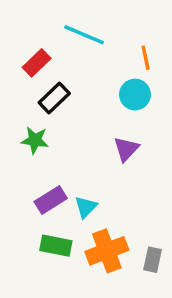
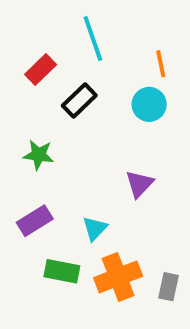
cyan line: (84, 35) -> (93, 38), turned 48
black rectangle: (54, 98) -> (79, 100), moved
purple triangle: (126, 149) -> (139, 184), moved
purple rectangle: (51, 200) -> (35, 221), moved

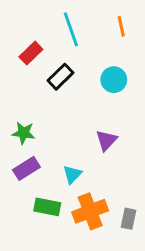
orange line: (161, 64) -> (121, 26), moved
green star: (39, 155) -> (24, 133), moved

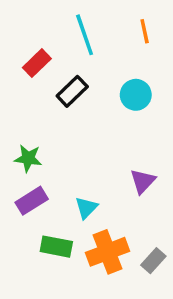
purple triangle: (106, 140) -> (143, 181), moved
gray rectangle: (129, 219) -> (153, 261), turned 30

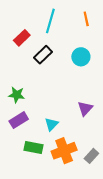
cyan line: (85, 35) -> (50, 21), turned 35

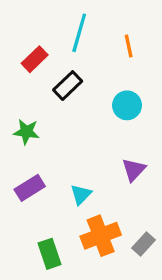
orange line: (86, 19) -> (129, 46), moved
cyan circle: (81, 57) -> (127, 105), moved
green star: (17, 95) -> (26, 132), moved
green rectangle: (33, 148) -> (49, 254), moved, turned 60

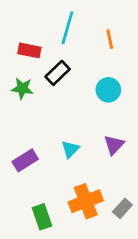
red rectangle: (35, 59) -> (29, 50), turned 55
green star: (26, 132) -> (22, 88), moved
cyan triangle: (81, 194) -> (70, 149), moved

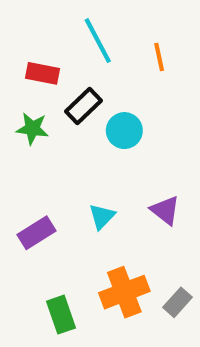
cyan line: (67, 28) -> (98, 41), turned -44
cyan circle: (108, 90) -> (124, 131), moved
purple triangle: (114, 145) -> (165, 210), turned -35

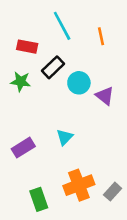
purple triangle: (165, 210) -> (105, 96), moved

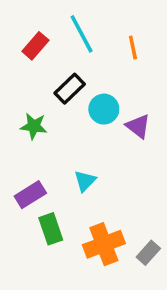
red rectangle: (27, 47) -> (35, 46), moved, turned -60
green star: (21, 82) -> (34, 126), moved
green rectangle: (39, 199) -> (51, 229), moved

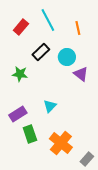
cyan circle: (104, 109) -> (67, 57), moved
orange cross: (104, 244) -> (61, 143), turned -30
gray rectangle: (148, 253) -> (87, 159), moved

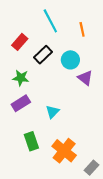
red rectangle: (21, 27) -> (20, 42), moved
purple rectangle: (18, 114) -> (21, 103), moved

